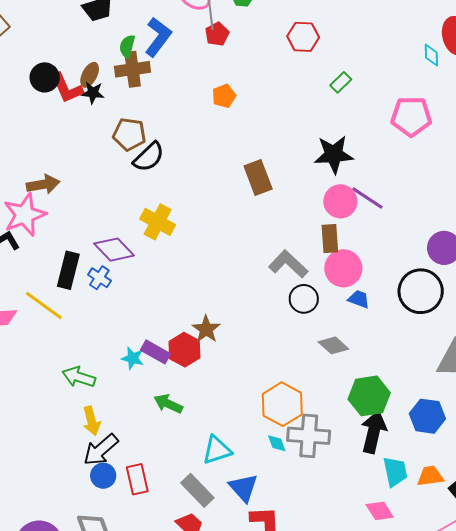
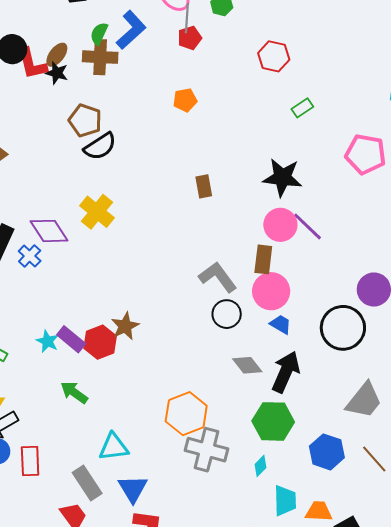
brown rectangle: (258, 178) -> (204, 186), size x0.7
black arrow: (374, 432) -> (286, 372), moved
cyan diamond: (277, 443) -> (261, 466), moved, turned 55

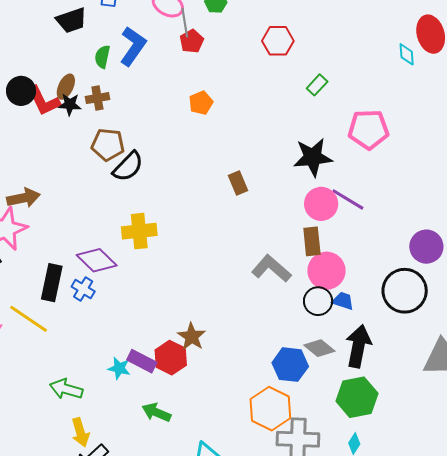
brown cross: (100, 57) -> (97, 98), moved, size x0.7
pink pentagon: (366, 154) -> (368, 129), moved
yellow cross: (97, 212) -> (139, 231), turned -32
black circle: (227, 314) -> (318, 301), moved
blue hexagon: (327, 452) -> (290, 365), moved

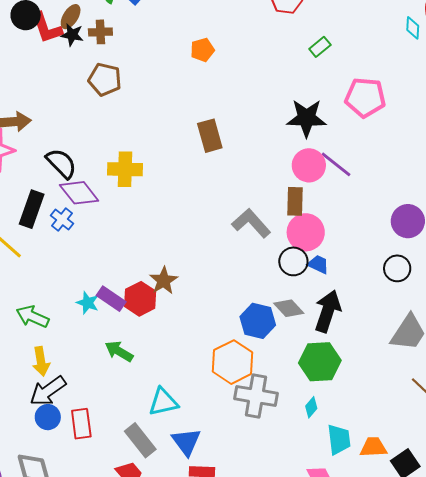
black semicircle: (128, 167) -> (61, 163), moved, turned -96
brown rectangle: (238, 183) -> (210, 136), moved, size x1.4
black circle: (405, 291) -> (397, 268), moved, size x0.6

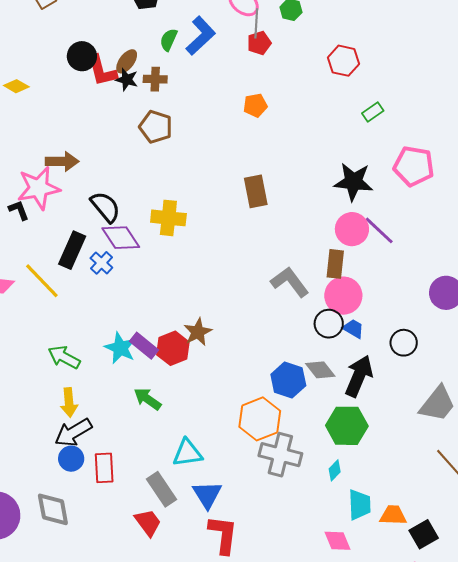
black circle: (397, 268) -> (404, 343), moved
cyan star: (88, 303) -> (120, 348), size x1.4

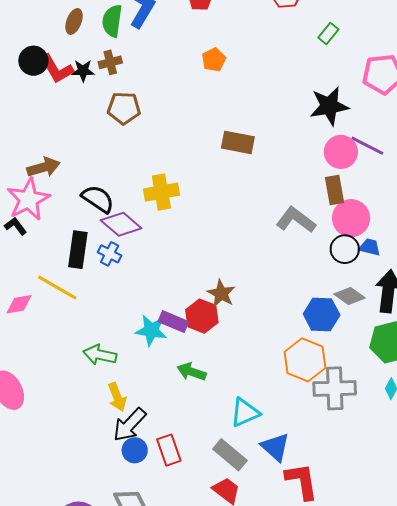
green semicircle: (169, 40) -> (112, 21), size x1.4
brown ellipse: (127, 61) -> (74, 21), moved
brown rectangle: (256, 191) -> (238, 142), turned -52

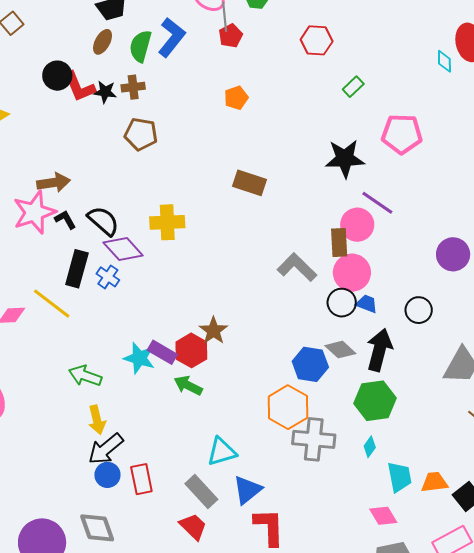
pink circle: (341, 152) -> (357, 225), moved
black L-shape: (16, 226) -> (65, 220), moved
green arrow: (192, 372) -> (188, 385), moved
blue triangle: (275, 447) -> (247, 490), turned 32

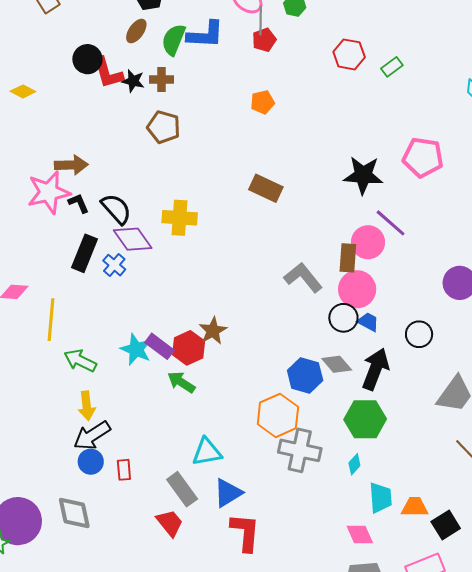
blue L-shape: (172, 37) -> (205, 35), turned 48
green rectangle: (353, 87) -> (392, 67), moved
yellow line: (52, 304) -> (51, 320), moved, turned 51
red rectangle: (141, 479) -> (124, 470), size x0.7

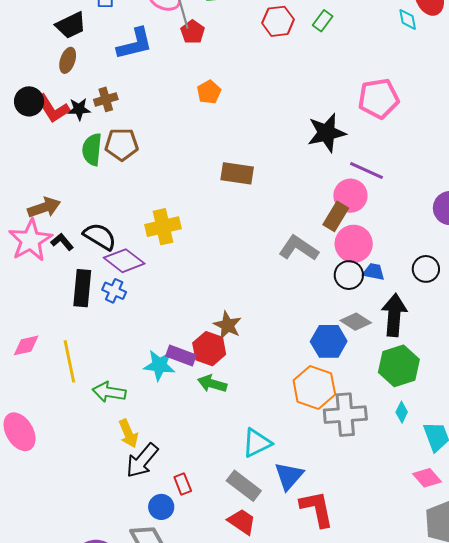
green semicircle: (174, 40) -> (92, 150), moved
brown rectangle: (348, 258) -> (336, 216), turned 44
blue circle: (91, 462) -> (161, 507), moved

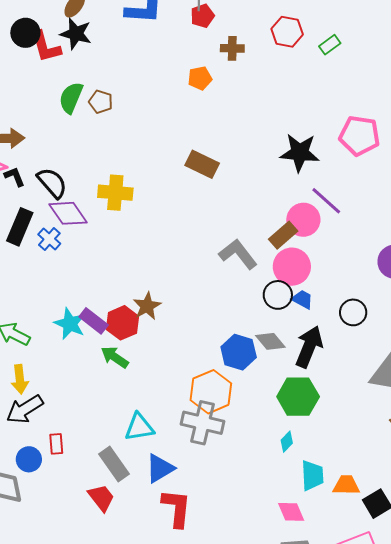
brown cross: (106, 99) -> (232, 48), moved
black star: (79, 109) -> (76, 34), moved, size x1.4
brown pentagon: (122, 144) -> (101, 102), size x0.7
gray cross: (345, 415) -> (203, 423), moved

